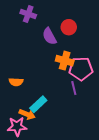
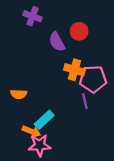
pink star: (17, 126) -> (40, 145), moved

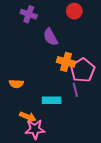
red circle: (79, 31) -> (74, 11), moved
pink pentagon: (93, 79) -> (83, 70), turned -30
cyan rectangle: (44, 120) -> (52, 100), moved, turned 42

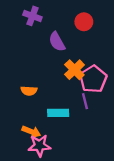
red circle: (74, 11) -> (84, 22), moved
orange cross: (66, 62) -> (74, 70), turned 30
orange semicircle: (16, 84) -> (29, 91), moved

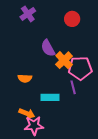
purple cross: (32, 16) -> (28, 14), turned 35
purple semicircle: (57, 42) -> (48, 48), moved
pink pentagon: (93, 79) -> (80, 68), turned 30

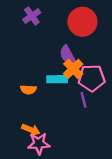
red circle: (72, 19) -> (82, 22), size x1.6
purple semicircle: (48, 48) -> (67, 55), moved
cyan rectangle: (50, 97) -> (57, 79), moved

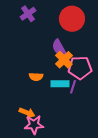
cyan rectangle: (57, 79) -> (60, 84), moved
orange semicircle: (28, 90) -> (36, 77), moved
purple line: (84, 100) -> (73, 87), turned 32

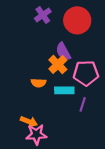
purple cross: (28, 14) -> (43, 15), moved
orange cross: (64, 60) -> (58, 65), moved
purple line: (73, 87) -> (83, 104), moved

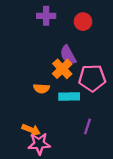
purple cross: (43, 15) -> (46, 16), turned 35
red circle: (77, 20) -> (83, 22), size x0.6
purple line: (83, 104) -> (88, 126), moved

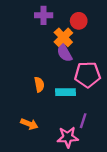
orange cross: (62, 69) -> (63, 37), moved
orange semicircle: (41, 88) -> (39, 84), turned -104
pink star: (39, 144) -> (68, 137), moved

